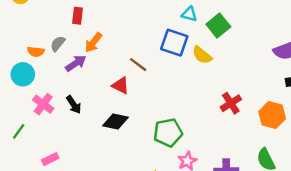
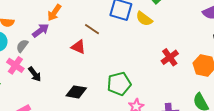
gray semicircle: (58, 44) -> (22, 46), moved
black arrow: (74, 105) -> (35, 74), moved
black diamond: (116, 122) -> (76, 92), moved

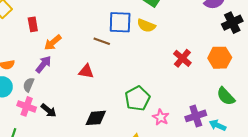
orange arrow: (54, 13) -> (53, 43), turned 30
brown line: (92, 29) -> (102, 41), moved

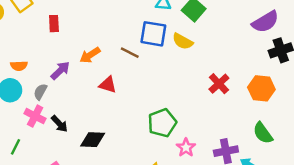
orange arrow: (53, 43) -> (90, 55), moved
black diamond: (96, 118) -> (93, 140), moved

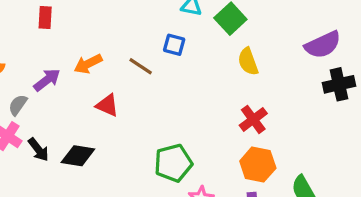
blue square: (153, 34) -> (174, 45), size x0.6
yellow semicircle: (183, 41) -> (248, 62), moved, turned 35
orange hexagon: (261, 88) -> (258, 165), moved
black diamond: (93, 140) -> (78, 156), moved

